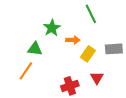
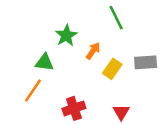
orange arrow: (73, 40) -> (93, 51), turned -56
red triangle: (97, 78) -> (121, 112), moved
red cross: (70, 86) -> (74, 108), moved

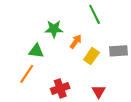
green star: (66, 36) -> (54, 29), turned 30

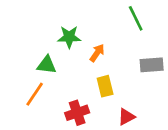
green line: (95, 14) -> (136, 18), moved
yellow rectangle: (91, 56) -> (105, 86), moved, turned -49
red triangle: (99, 92) -> (126, 117), turned 32

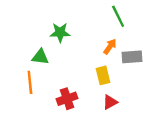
orange arrow: (97, 53) -> (110, 46), moved
yellow rectangle: (105, 86) -> (103, 75), moved
orange line: (35, 94) -> (30, 82), turned -40

